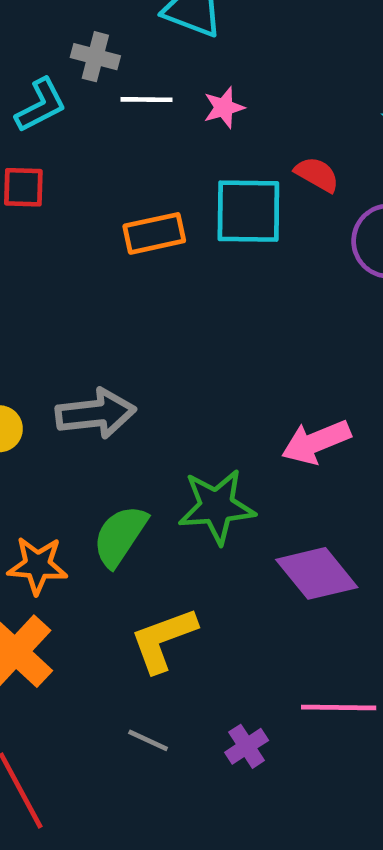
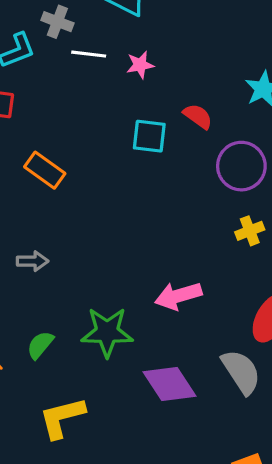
cyan square: (248, 211) -> (149, 136), size x0.7
orange rectangle: (154, 233) -> (45, 170), moved, turned 42
gray arrow: (96, 413) -> (33, 261), size x0.6
green semicircle: (120, 536) -> (40, 345), size x0.7

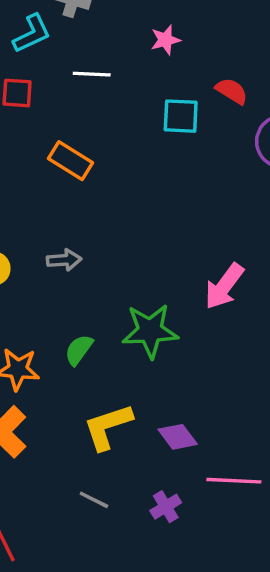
white line: (89, 54) -> (92, 74), moved
pink arrow: (178, 296) -> (224, 286), turned -33
purple diamond: (170, 384) -> (178, 437), moved, size x0.7

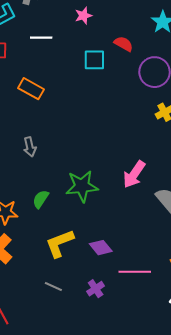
gray arrow: (64, 260) -> (30, 147), turned 84
pink arrow: (224, 286) -> (134, 174), moved

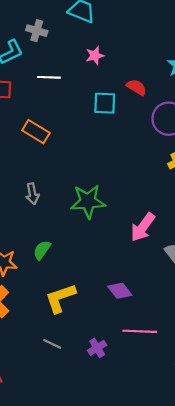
green star: (82, 186) -> (88, 201), moved
purple diamond: (101, 248) -> (120, 291), moved

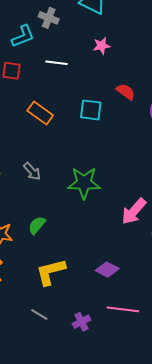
red semicircle: (137, 87) -> (126, 92), moved
cyan square: (105, 103) -> (91, 110), moved
gray arrow: (32, 194) -> (32, 171), turned -36
purple diamond: (120, 291) -> (107, 270), turned -30

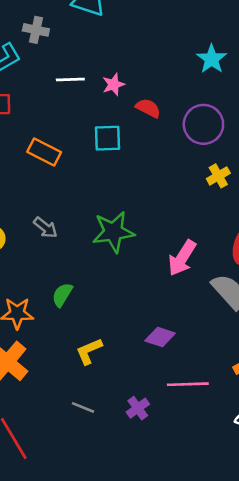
pink star: (102, 46) -> (113, 85), moved
white line: (57, 63) -> (70, 80), moved
yellow L-shape: (51, 272) -> (89, 351), size x0.7

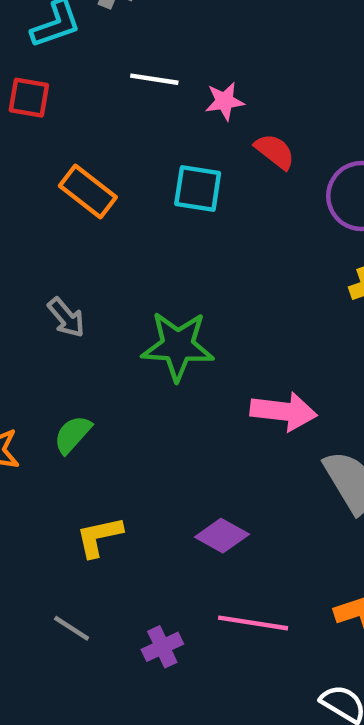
pink arrow: (182, 258) -> (284, 411), turned -126

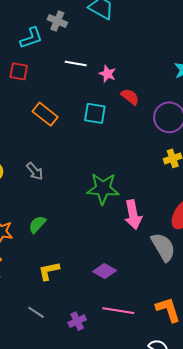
pink star: (225, 101) -> (107, 74), turned 30
green star: (178, 346) -> (103, 189), moved
pink arrow: (284, 411) -> (133, 215), turned 72

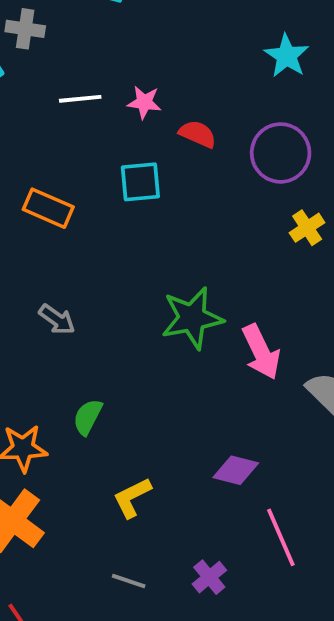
pink line: (118, 311) -> (281, 537), turned 72

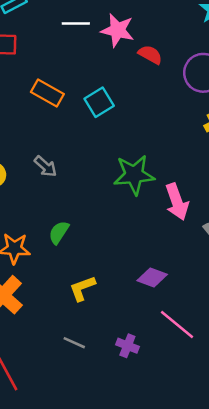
pink star: (144, 102) -> (118, 30), size x1.5
cyan square: (140, 182) -> (99, 102), moved, turned -32
pink line: (281, 537) -> (177, 325), turned -33
purple cross: (209, 577) -> (127, 346), turned -35

